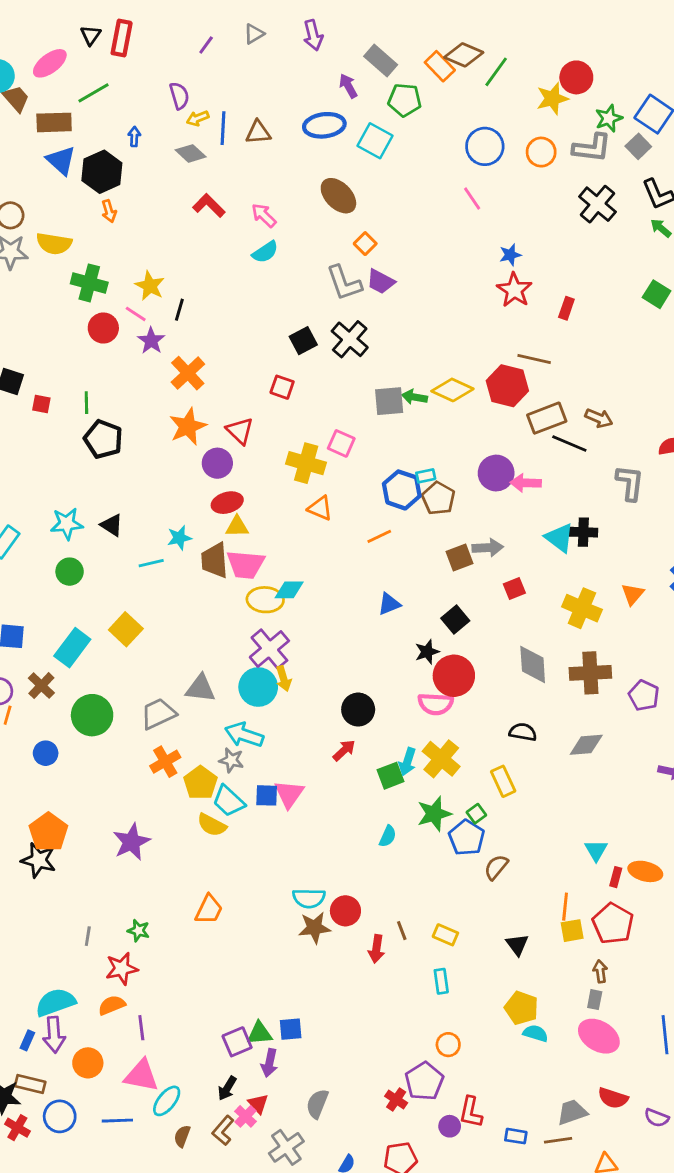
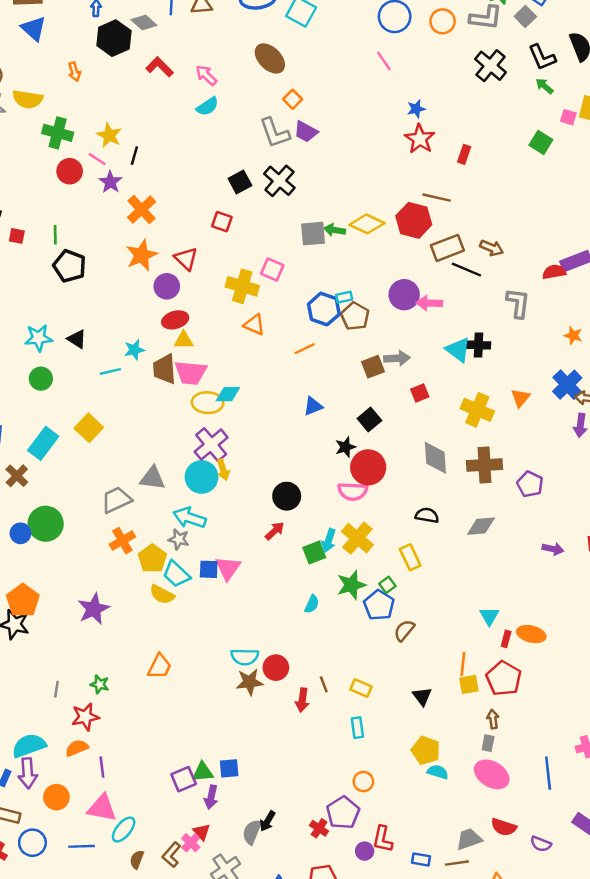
black hexagon: (102, 172) -> (114, 38), moved
green circle: (92, 715) -> (46, 524), moved
black arrow: (227, 1088) -> (267, 821), moved

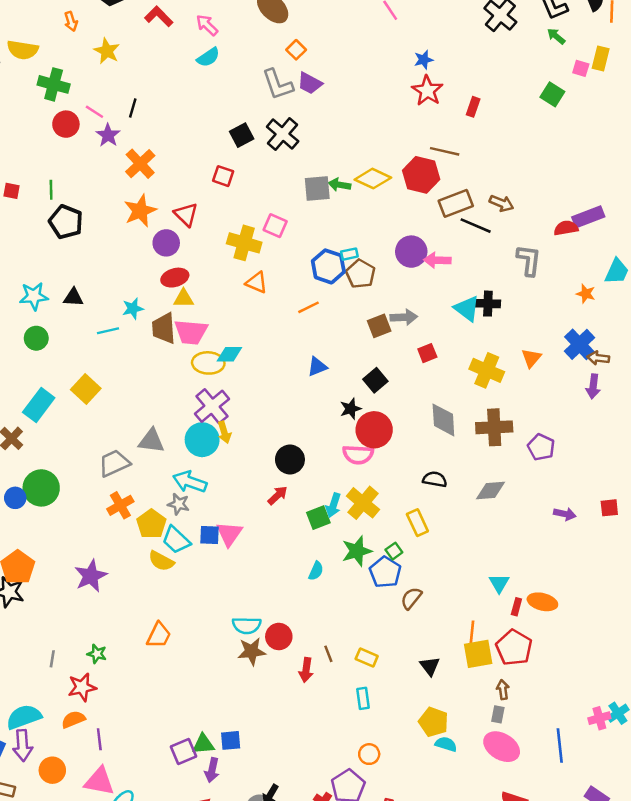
yellow star: (109, 135) -> (107, 51), moved
black triangle: (77, 339) -> (73, 297), turned -30
yellow square: (469, 684) -> (478, 654), size x1.4

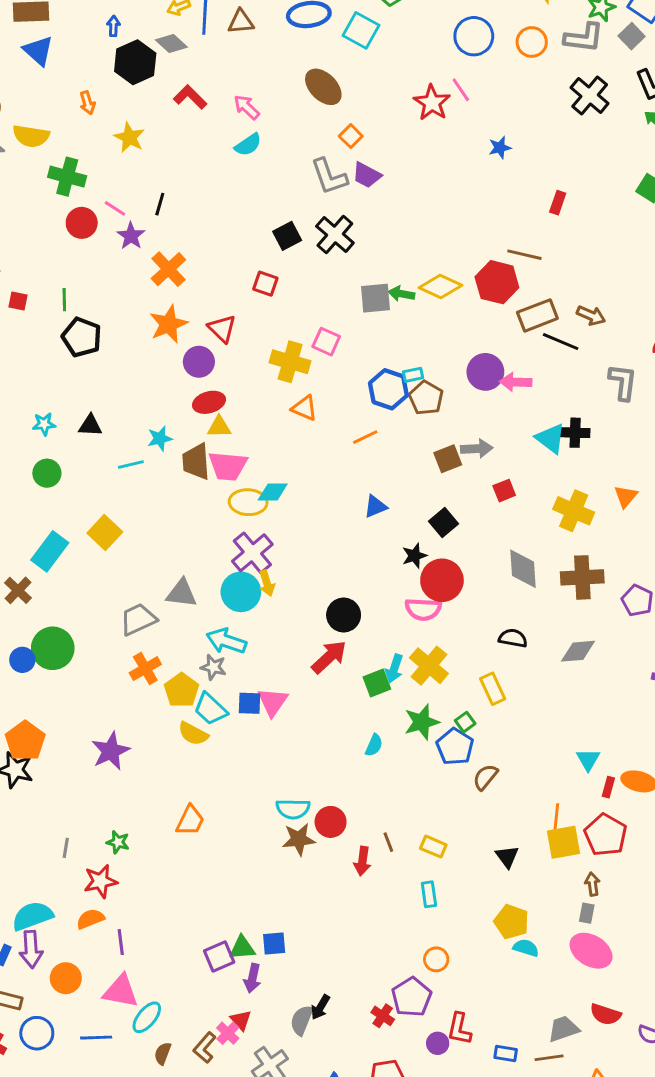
red star: (427, 91) -> (432, 103), moved
cyan star: (34, 296) -> (44, 424), size x0.7
red arrow: (278, 495) -> (329, 657), size x1.5

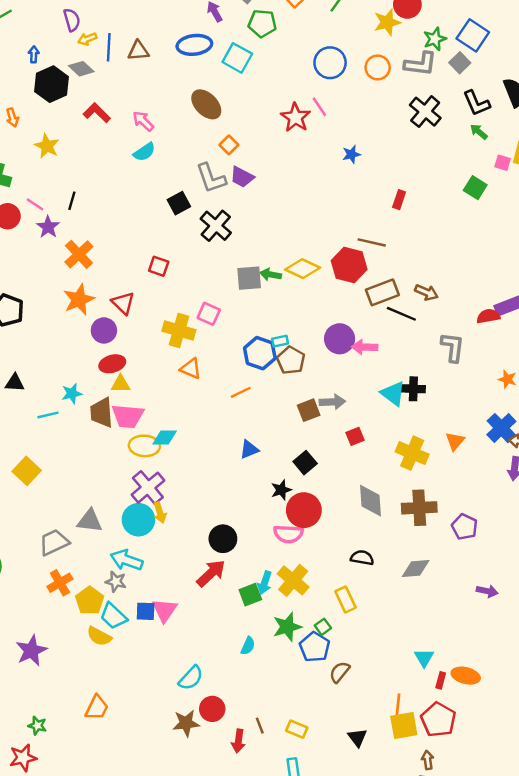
black square: (287, 236) -> (179, 203), moved
cyan semicircle: (293, 809) -> (191, 678), moved, turned -48

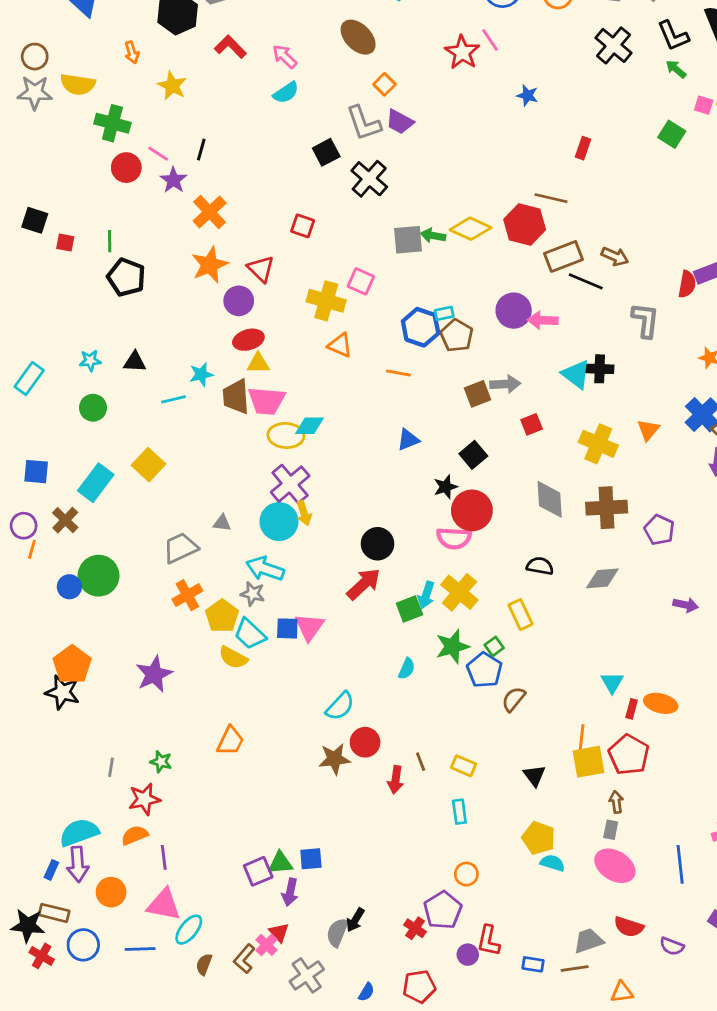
blue star: (351, 154) -> (527, 95), turned 30
red semicircle: (488, 316) -> (687, 284), turned 110
orange line: (241, 392) -> (398, 373), turned 36
gray triangle: (90, 521) -> (222, 523), size x0.6

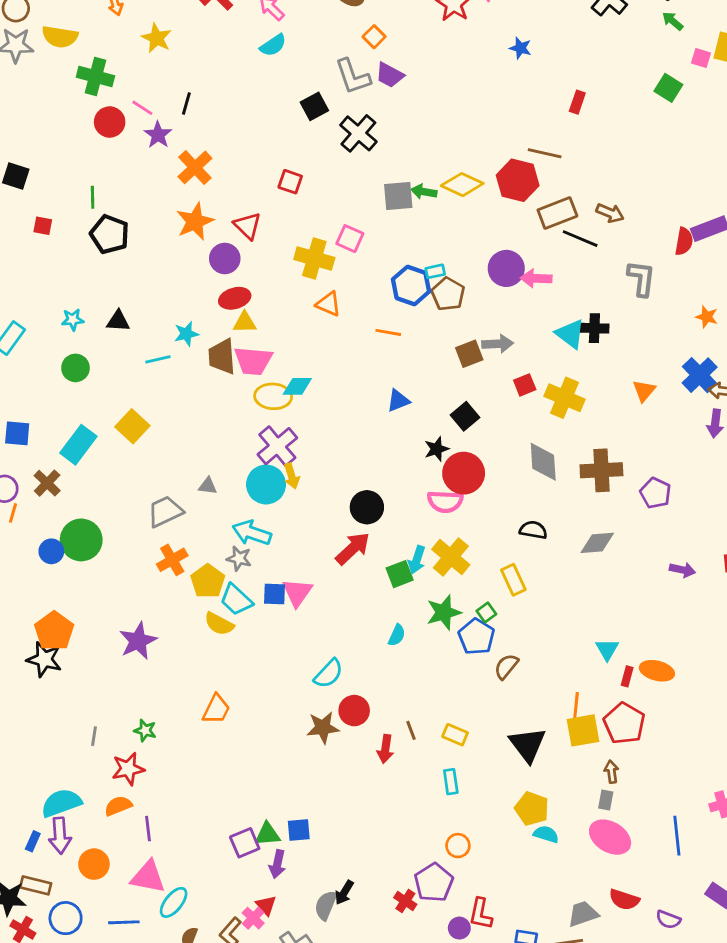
red square: (65, 243) -> (43, 226), moved
yellow cross: (598, 444) -> (565, 398), moved
black triangle: (534, 776) -> (528, 745), size x1.6

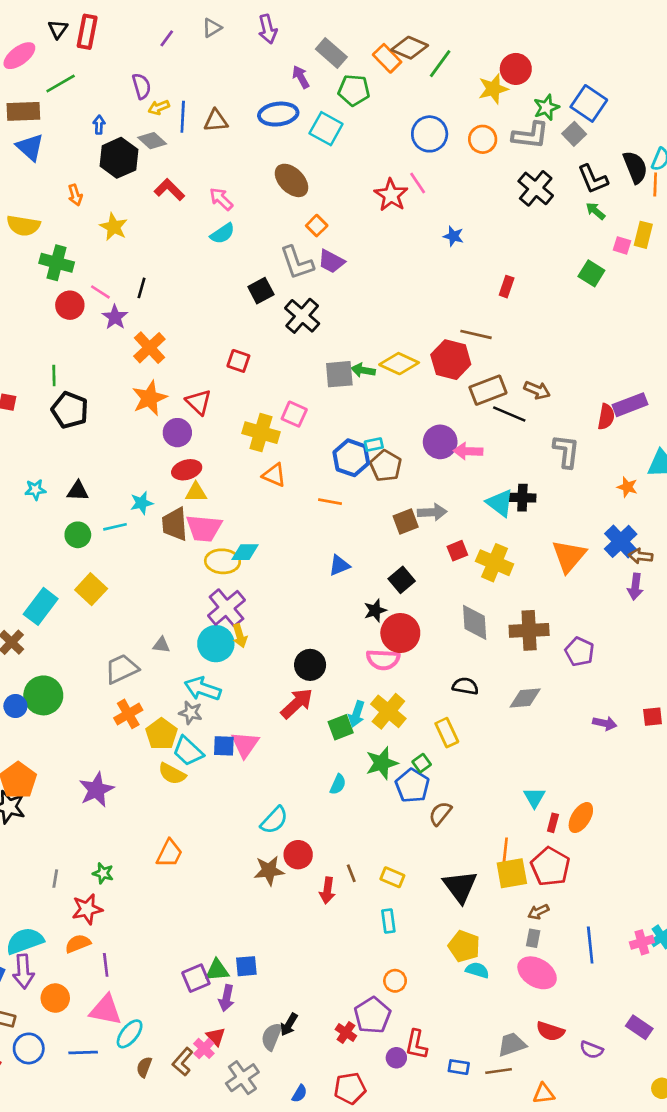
green circle: (75, 368) -> (78, 535), moved
orange triangle: (644, 391) -> (569, 556), size x1.6
orange ellipse: (657, 671) -> (581, 818), turned -72
brown arrow: (611, 772) -> (538, 912), turned -108
blue line: (677, 836) -> (590, 945), moved

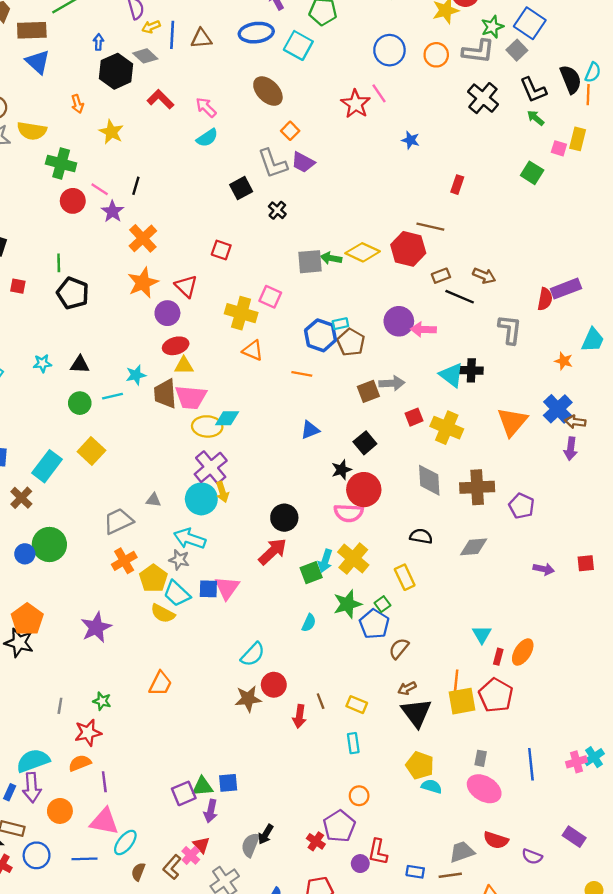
black cross: (302, 316) -> (277, 210), size x0.6
brown rectangle: (488, 390) -> (441, 276), size x0.6
brown arrow: (538, 912) -> (407, 688), moved

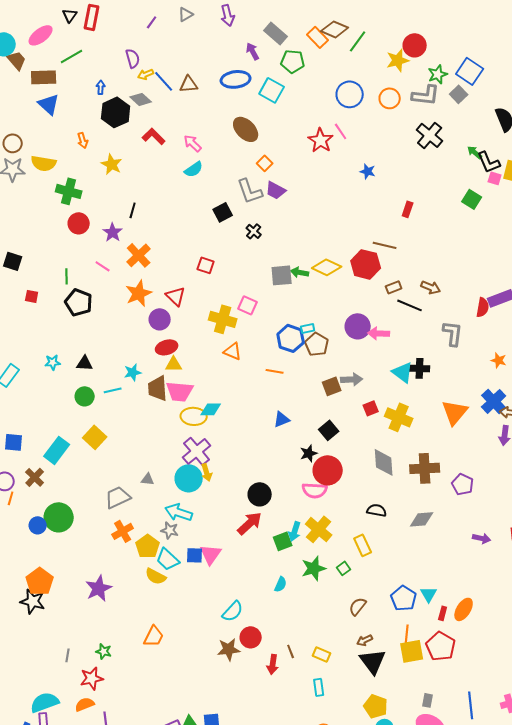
blue line: (172, 35) -> (164, 81), turned -45
black L-shape: (533, 90) -> (489, 162), moved
pink line: (100, 189) -> (103, 266), moved
blue pentagon: (374, 624) -> (404, 598), moved

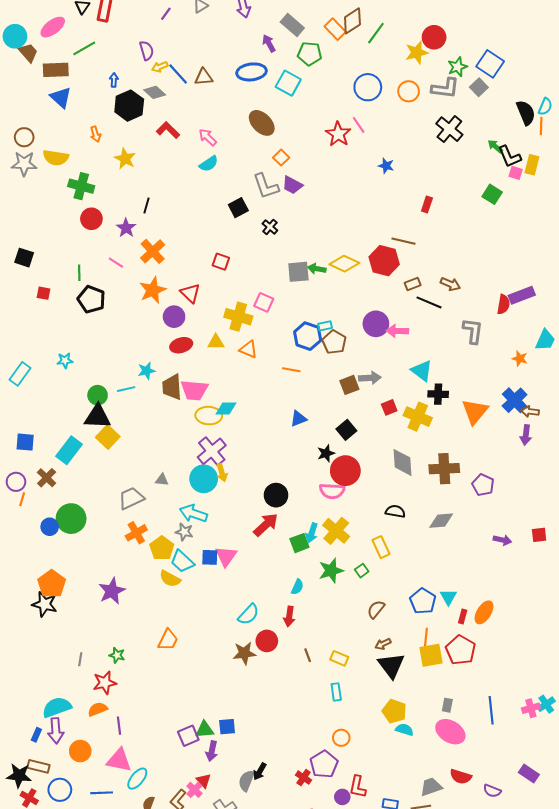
brown diamond: (335, 29) -> (352, 21), turned -56
black triangle: (85, 363) -> (98, 417), moved, size x1.6
yellow triangle: (174, 364) -> (216, 342), moved
black cross: (420, 368) -> (438, 394), moved
red arrow: (273, 664) -> (289, 616), moved

